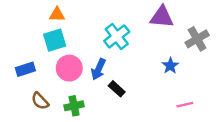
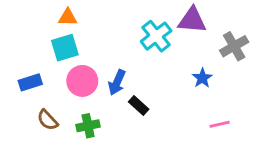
cyan cross: (117, 36) -> (156, 36), moved

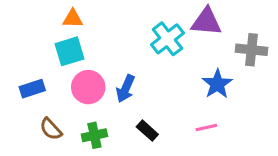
gray cross: (234, 46) -> (251, 50), turned 36
blue star: (202, 78) -> (217, 84), size x1.4
black rectangle: (139, 106) -> (147, 131), moved
pink line: (220, 124) -> (206, 128), moved

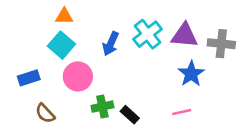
purple triangle: (206, 22) -> (184, 35), moved
cyan square: (70, 51) -> (61, 45), turned -32
blue arrow: (126, 89) -> (111, 44), moved
green cross: (94, 135) -> (102, 107), moved

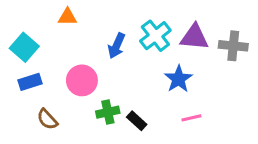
cyan square: (61, 45) -> (24, 47), moved
blue star: (191, 74) -> (178, 79), moved

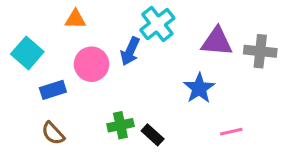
cyan cross: (155, 36) -> (157, 24), moved
pink circle: (82, 80) -> (92, 64), moved
blue rectangle: (30, 82) -> (53, 90), moved
pink line: (191, 118) -> (231, 132), moved

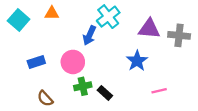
cyan square: (27, 53) -> (19, 20), moved
pink circle: (92, 64) -> (73, 62), moved
brown semicircle: (53, 133) -> (45, 98), moved

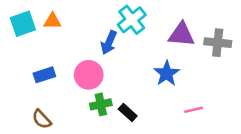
orange triangle: (52, 13) -> (52, 21), moved
cyan square: (19, 20) -> (23, 24), turned 30
brown semicircle: (45, 98) -> (42, 119), moved

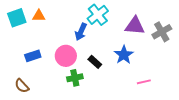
gray cross: (218, 43) -> (162, 32), turned -36
black rectangle: (128, 112) -> (95, 62), moved
brown semicircle: (42, 119) -> (22, 86), moved

